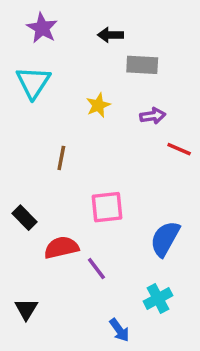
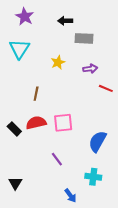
red semicircle: (61, 248) -> (36, 123), moved
cyan cross: (158, 298) -> (93, 177), turned 35

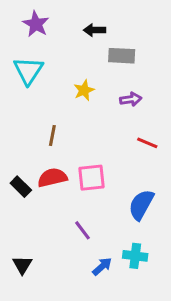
red line: (106, 88) -> (147, 143), moved
blue arrow: (70, 196) -> (102, 266), moved, turned -96

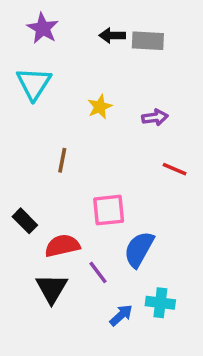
gray rectangle: (122, 56) -> (148, 41), moved
red semicircle: (52, 178) -> (62, 246), moved
blue semicircle: (141, 205) -> (139, 249), moved
black triangle: (22, 265) -> (52, 288), moved, size x1.4

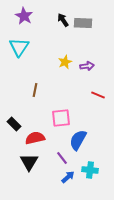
black arrow: (112, 35) -> (63, 20), turned 56
yellow star: (100, 107) -> (65, 62), moved
purple line: (98, 272) -> (62, 158), moved

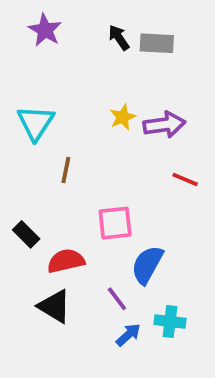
cyan triangle: (19, 47) -> (36, 123), moved
purple arrow: (87, 66) -> (164, 125), size x1.5
black triangle: (29, 162) -> (55, 306), turned -30

